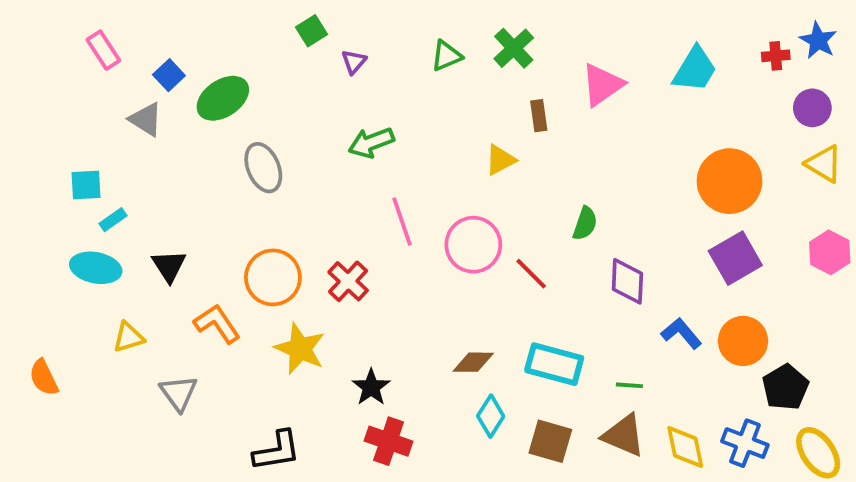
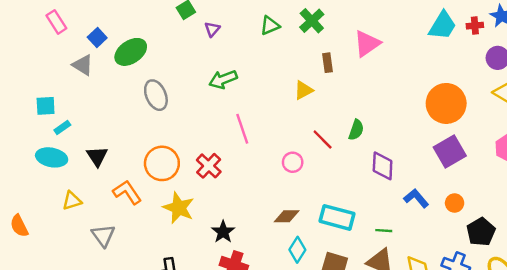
cyan trapezoid: (695, 69) -> (443, 26), moved
pink circle: (473, 245) -> (293, 162), moved, size x0.6
red line: (531, 274) -> (323, 139), moved
orange circle: (743, 341) -> (455, 203), size x0.6

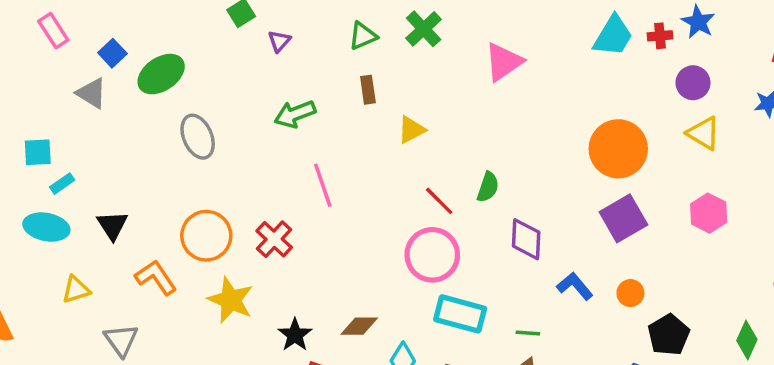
brown rectangle: (327, 63) -> (368, 90), moved
pink circle: (293, 162) -> (432, 255), moved, size x1.8
brown diamond: (287, 216) -> (359, 326), moved

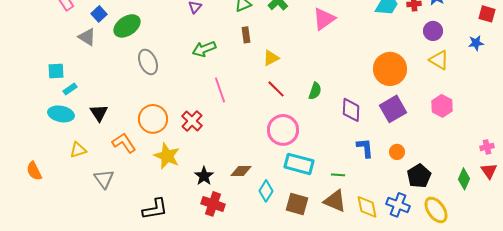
red line: (439, 201) -> (276, 89), moved
purple diamond: (526, 239) -> (351, 110), moved
blue L-shape: (575, 286) -> (365, 148), turned 35

